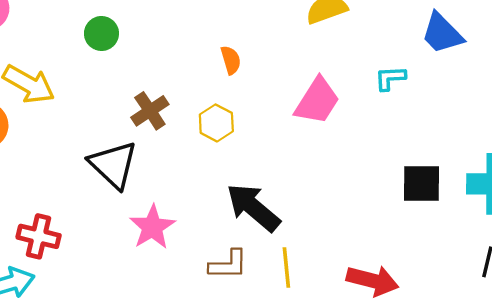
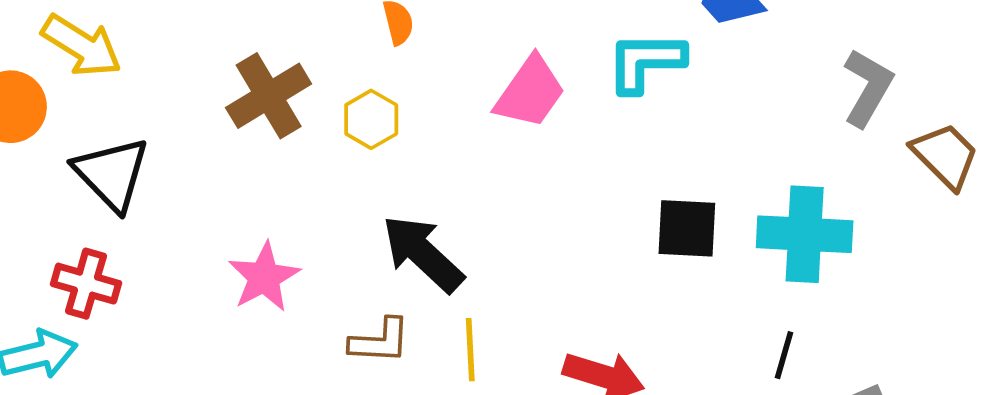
cyan L-shape: (390, 78) -> (645, 62), size x1.6
brown cross: (150, 111) -> (269, 96), size x1.4
black triangle: (113, 165) -> (112, 174), moved

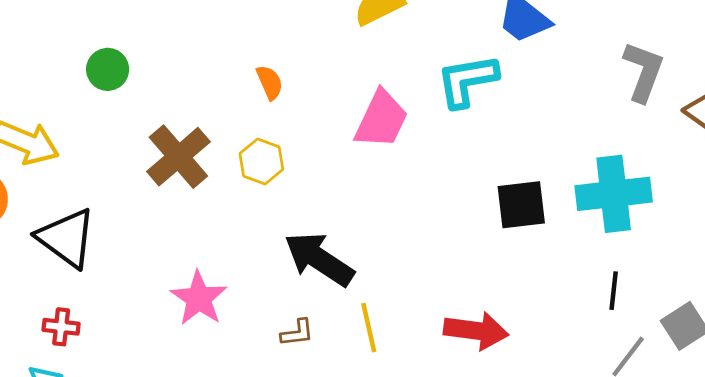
red cross: (86, 284) -> (61, 327), size x0.7
brown L-shape: (380, 341) -> (297, 333), size x0.7

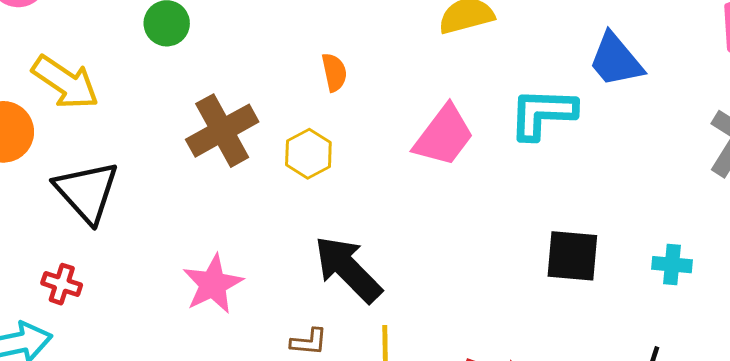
cyan cross: (614, 194) -> (672, 265), size x0.5

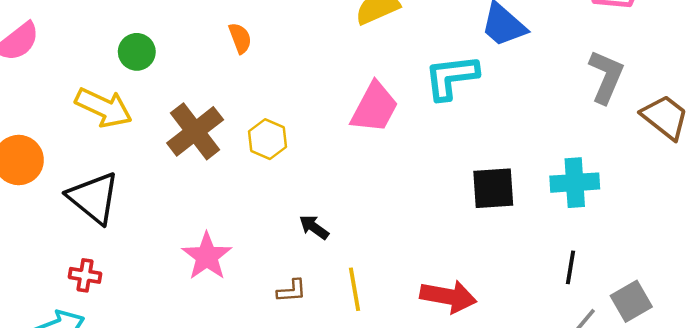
orange semicircle: (334, 72) -> (240, 38), moved
yellow arrow: (65, 82) -> (104, 108), moved
cyan cross: (672, 265) -> (575, 183), size x1.5
black arrow: (348, 269) -> (314, 227), size x0.5

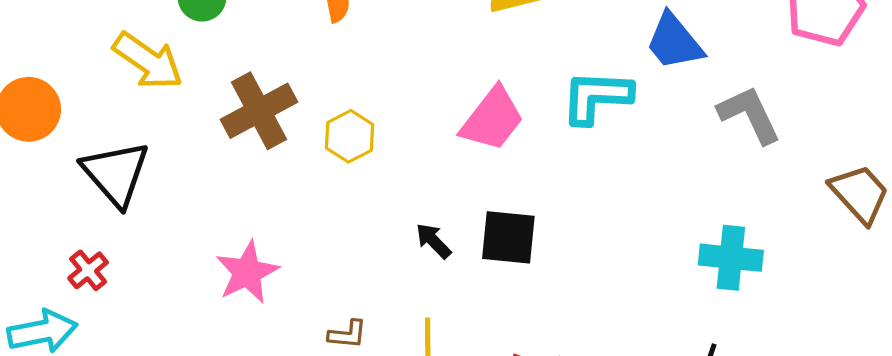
gray L-shape: (606, 77) -> (749, 115), moved, turned -58
black square: (493, 188) -> (508, 237), moved
black arrow: (314, 227) -> (433, 241), moved
red cross: (85, 275) -> (88, 270), turned 32

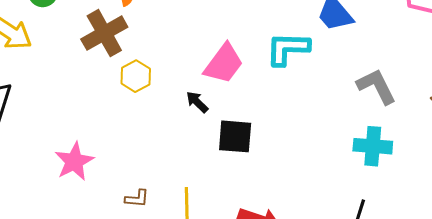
brown cross: (259, 111) -> (104, 33), moved
gray L-shape: (749, 115) -> (377, 86), moved
black arrow: (433, 241) -> (197, 102), moved

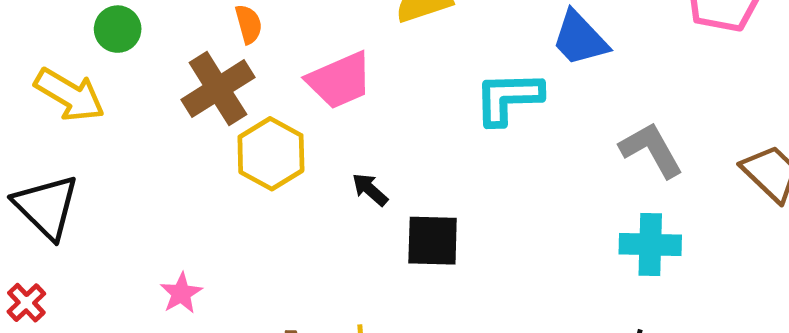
pink trapezoid: (224, 64) -> (340, 80), moved, turned 33
yellow hexagon: (136, 76) -> (271, 154), size x1.4
pink star: (74, 161) -> (181, 293), size x0.7

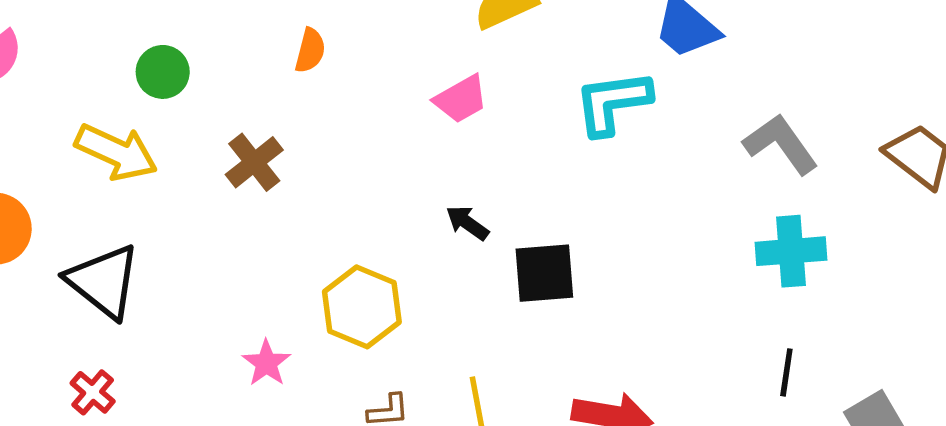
orange semicircle: (249, 24) -> (310, 51), turned 36
pink trapezoid: (340, 80) -> (461, 99), moved, size x0.7
brown cross: (218, 89) -> (254, 162), moved, size x0.7
yellow hexagon: (271, 154) -> (362, 307), moved

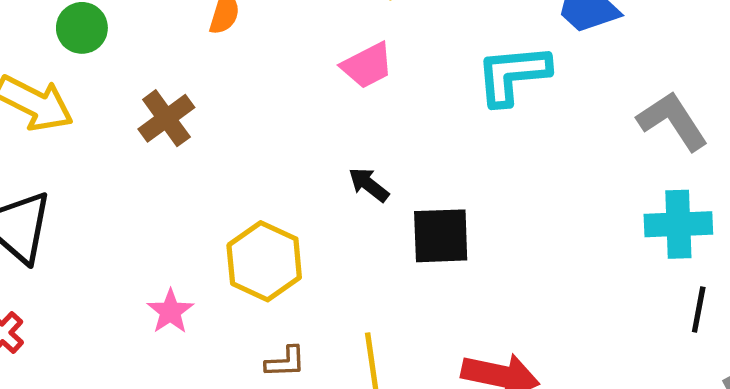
black line: (786, 372) -> (699, 309), moved

